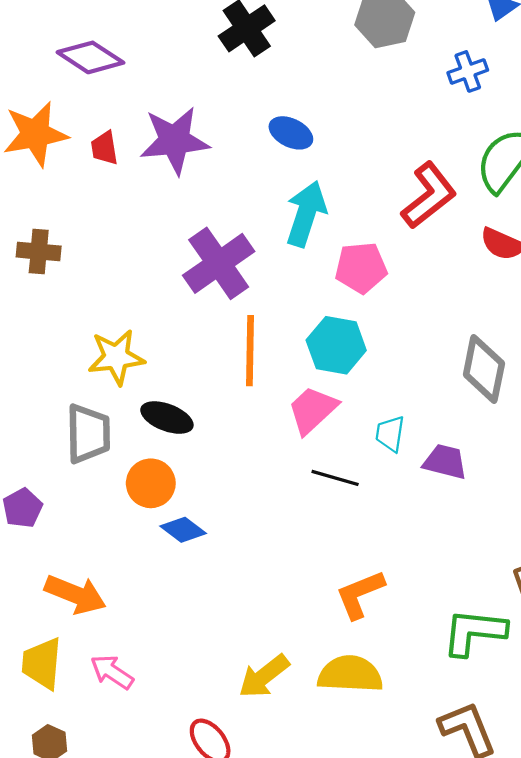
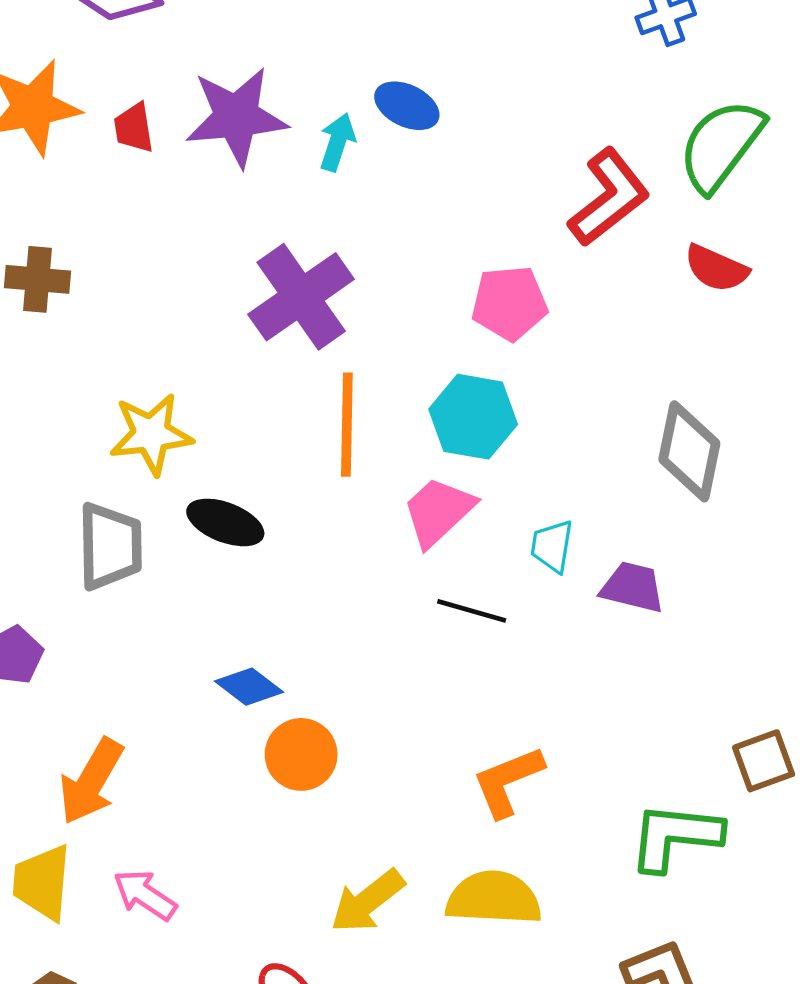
cyan arrow: (306, 214) -> (337, 142), moved, size x0.6
orange circle: (151, 483) -> (301, 754), moved
orange arrow: (75, 594) -> (91, 781), turned 98

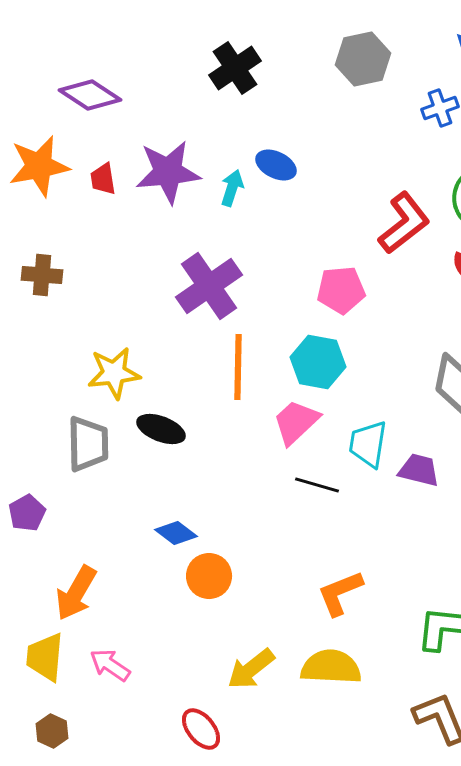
cyan trapezoid: (552, 546) -> (368, 444), size x1.4

